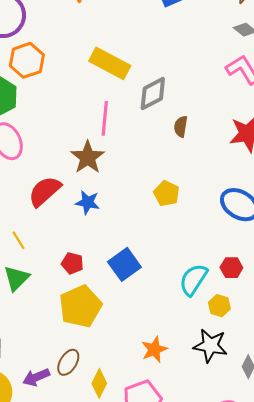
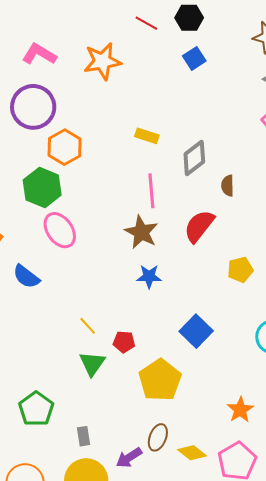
yellow rectangle: (110, 63) -> (147, 136), size x0.6
red semicircle: (45, 191) -> (199, 226), moved
yellow pentagon: (167, 193) -> (240, 270), moved, turned -30
red pentagon: (72, 263) -> (124, 342), moved
yellow diamond: (99, 383) -> (192, 453), turned -68

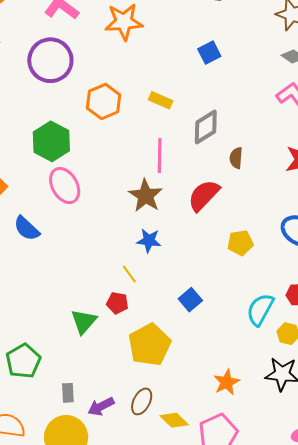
blue square: (194, 58) -> (209, 53), moved
orange hexagon: (65, 147) -> (104, 101), moved
yellow line: (88, 326) -> (129, 274), moved
blue square: (196, 331) -> (190, 300), size x0.7
purple arrow: (129, 458) -> (101, 406), moved

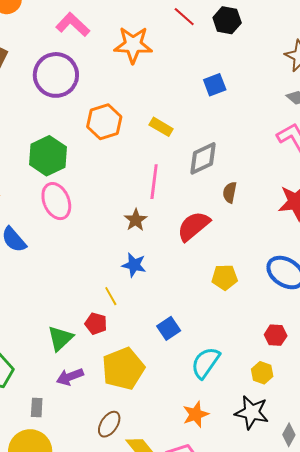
brown star: (146, 196) -> (136, 220), size x0.7
cyan semicircle: (260, 310) -> (205, 363), moved
purple arrow: (101, 406) -> (70, 377), moved

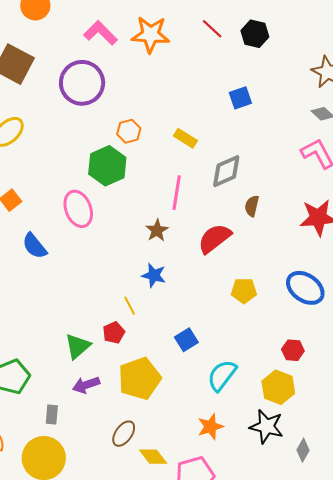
orange star: (133, 45) -> (151, 34), moved
orange hexagon: (104, 122) -> (129, 131), size x0.7
green hexagon: (48, 156) -> (107, 166), moved
red pentagon: (96, 324) -> (114, 333), turned 30
yellow hexagon: (262, 373) -> (278, 387), size x1.5

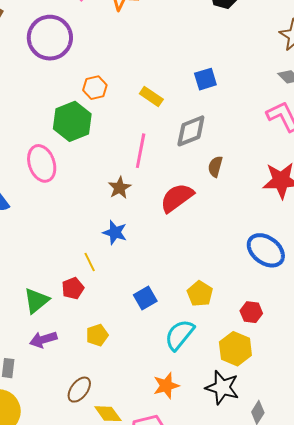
blue square: (240, 98) -> (205, 79), moved
yellow pentagon: (244, 291) -> (200, 294), moved, turned 30
yellow pentagon: (140, 379) -> (97, 335), size x0.5

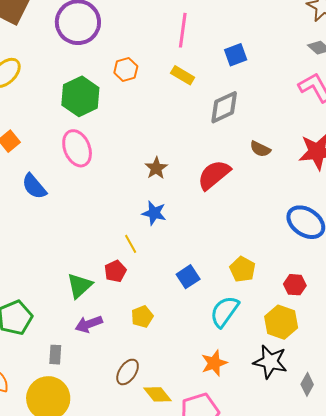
green hexagon: (72, 121) -> (80, 96), moved
pink line: (141, 151) -> (183, 30), moved
brown semicircle: (215, 167) -> (260, 149), moved, turned -75

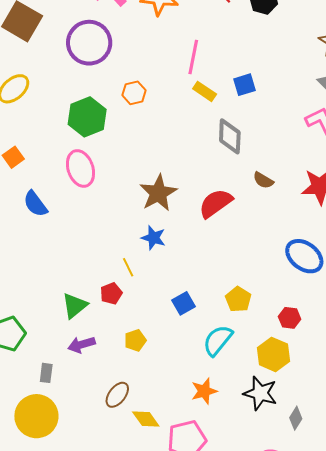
yellow rectangle: (183, 75) -> (205, 91), moved
gray diamond: (224, 107) -> (230, 136), turned -66
brown star: (156, 168) -> (158, 193), size x1.6

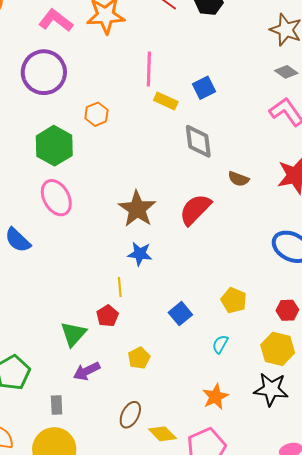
yellow line: (128, 267) -> (120, 287), turned 30
cyan semicircle: (218, 340) -> (220, 344), size x0.6

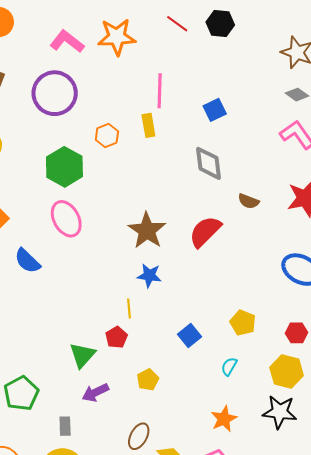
yellow rectangle: (166, 101) -> (148, 125), moved, turned 55

